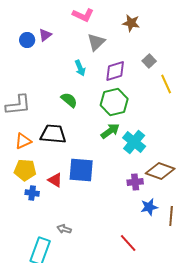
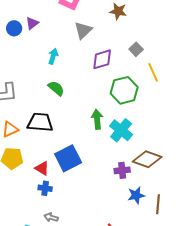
cyan arrow: (80, 68) -> (53, 56), moved, turned -140
green hexagon: (114, 102) -> (124, 90), moved
green arrow: (110, 131) -> (97, 119), turned -60
blue square: (81, 170) -> (68, 158), turned -32
blue cross: (32, 193) -> (45, 188), moved

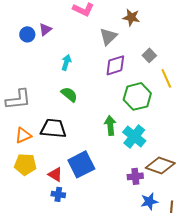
gray triangle: (83, 30) -> (108, 36), moved

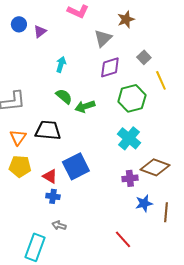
brown star: (131, 17) -> (126, 19), turned -30
blue circle: (27, 34) -> (19, 24), moved
green arrow: (110, 125) -> (85, 106), moved, turned -102
orange triangle: (23, 135) -> (18, 137), turned -30

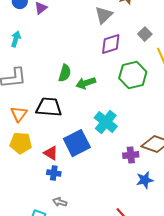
cyan arrow: (61, 64) -> (16, 39), moved
green semicircle: (64, 96) -> (65, 73), turned 66
cyan cross: (129, 138) -> (106, 122), moved

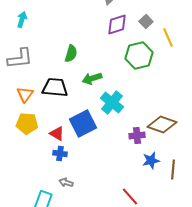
gray square: (145, 34) -> (146, 22), moved
green arrow: (86, 83) -> (92, 78), moved

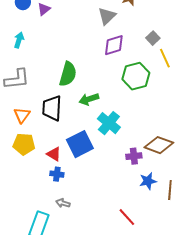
gray square: (146, 22) -> (153, 38), moved
green semicircle: (71, 54) -> (68, 74), size x1.4
black trapezoid: (55, 88) -> (52, 108), turned -92

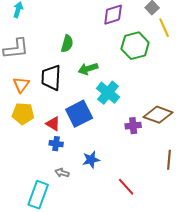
green semicircle: (68, 74) -> (67, 44), size x0.7
blue star: (148, 181) -> (91, 160), moved

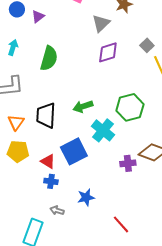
green semicircle: (67, 44) -> (49, 58), moved, size x1.4
green hexagon: (135, 46) -> (130, 107), moved

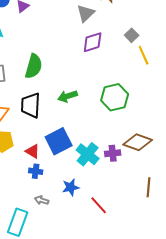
green semicircle: (49, 58) -> (34, 66), moved
cyan cross: (103, 130) -> (88, 154), moved
red line: (121, 224) -> (99, 205), moved

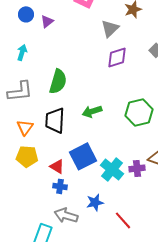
gray arrow: (42, 200) -> (66, 215), size x1.6

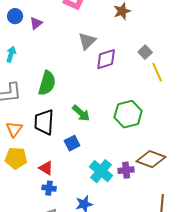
gray triangle: (110, 28) -> (87, 41), moved
green arrow: (92, 111) -> (81, 113), turned -120
blue square: (83, 156) -> (72, 143), moved, size x0.6

